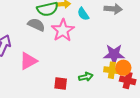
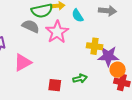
yellow cross: (112, 70) -> (95, 46), moved

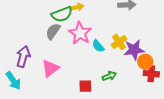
cyan semicircle: (78, 16) -> (98, 46), moved
gray semicircle: (31, 26) -> (53, 31), turned -72
yellow cross: (95, 46) -> (119, 42), turned -35

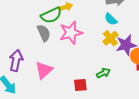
gray semicircle: (53, 31) -> (44, 33), turned 126
pink star: (80, 33) -> (71, 33), turned 30
cyan semicircle: (98, 46) -> (111, 19), moved

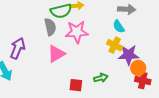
yellow cross: (110, 38) -> (115, 45), turned -35
pink triangle: (44, 70) -> (56, 54), moved

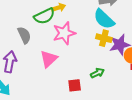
gray semicircle: (50, 27) -> (24, 35), moved
cyan semicircle: (119, 27) -> (104, 19), size x1.6

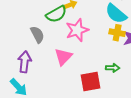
green arrow: (97, 73) -> (113, 68), turned 32
red square: (75, 85) -> (91, 82), size x1.5

